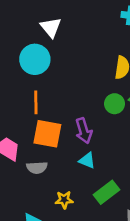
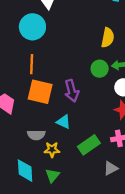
cyan triangle: (87, 160) -> (64, 122), moved
gray semicircle: (37, 168) -> (36, 135), moved

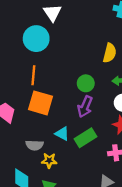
green circle: (100, 69) -> (86, 83), moved
purple arrow: (72, 91) -> (85, 107), moved, turned 35
green rectangle: (89, 145) -> (85, 138), moved

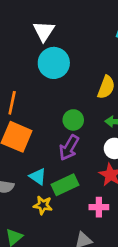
cyan circle: (36, 39) -> (54, 63), moved
yellow star: (49, 161) -> (43, 205), moved

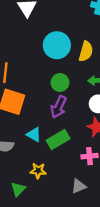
cyan circle: (54, 63) -> (57, 45), moved
yellow star: (43, 205) -> (38, 171), moved

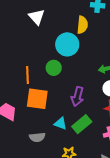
yellow semicircle: (86, 51) -> (82, 25), moved
green circle: (60, 82) -> (54, 68), moved

